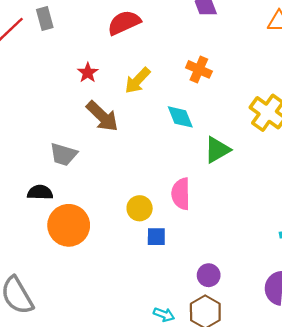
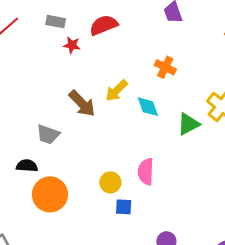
gray rectangle: (45, 18) -> (56, 22), moved, turned -66
red star: (88, 73) -> (72, 45), moved, turned -30
yellow arrow: (137, 81) -> (116, 91), moved
green triangle: (217, 150) -> (188, 124), moved

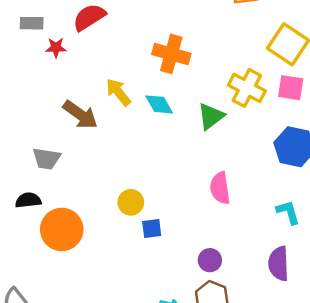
orange cross: (165, 67) -> (171, 54), size x1.4
yellow arrow: (116, 91) -> (118, 92), turned 105
pink semicircle: (146, 172) -> (220, 188), moved

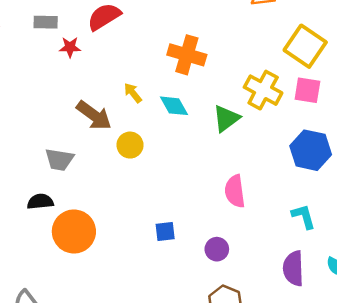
yellow arrow: (118, 92) -> (133, 93), size x0.7
yellow circle: (131, 202) -> (130, 145), moved
purple circle: (210, 260) -> (217, 249), moved

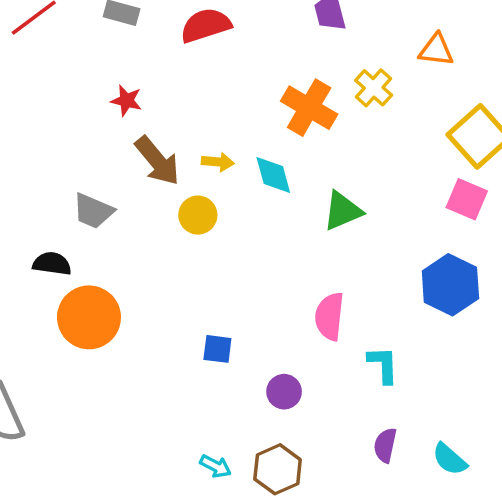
red star: (70, 47) -> (126, 101), moved
yellow cross: (263, 90) -> (374, 88), moved, size x0.7
yellow arrow: (133, 93) -> (218, 162), moved, turned 120
cyan L-shape: (304, 216) -> (383, 365), moved
purple semicircle: (293, 268) -> (385, 445), size x0.7

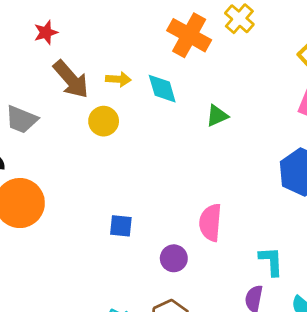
red star: (126, 101) -> (46, 32), turned -30
green triangle: (343, 211) -> (217, 116), size x0.7
pink semicircle: (329, 316) -> (210, 222), moved
cyan L-shape: (383, 365) -> (271, 261), moved

